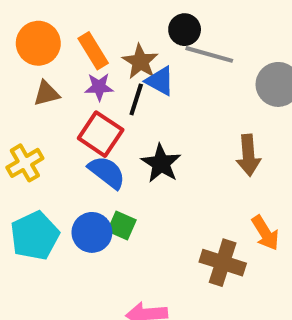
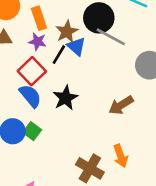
black circle: (185, 30) -> (99, 18), size x1.5
brown arrow: (248, 155) -> (121, 105), turned 50

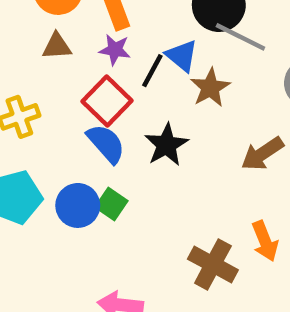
brown star: (67, 32) -> (210, 88), moved

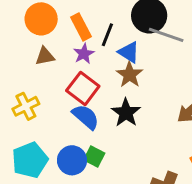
purple star: (115, 50) -> (84, 54), turned -30
black line: (152, 71) -> (107, 35), moved
brown star: (210, 88) -> (130, 75), moved

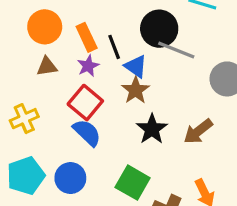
black line: (107, 35) -> (114, 47), turned -45
black star: (126, 113) -> (152, 129), moved
green square: (94, 157) -> (133, 183), moved, size x1.5

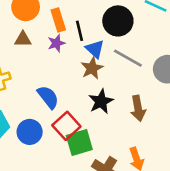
gray line: (176, 50) -> (128, 58), moved
red square: (85, 103) -> (66, 126), moved
brown arrow: (198, 131) -> (138, 108), turned -70
green square: (133, 183) -> (79, 143), turned 36

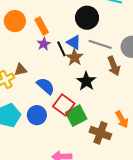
black line: (79, 31) -> (61, 49), moved
brown triangle: (23, 39) -> (21, 70), moved
brown arrow: (138, 108) -> (114, 66), moved

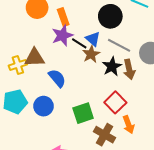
purple star: (44, 44) -> (62, 35), size x1.5
black line: (61, 49) -> (79, 43), turned -42
brown triangle: (21, 70) -> (35, 58), size x1.5
black star: (86, 81) -> (112, 66), moved
red square: (64, 105) -> (115, 102), moved

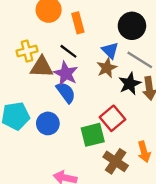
purple star: (62, 35) -> (66, 74), moved, turned -30
black line: (79, 43) -> (68, 51), moved
yellow cross: (18, 65) -> (27, 51), moved
red square: (115, 102) -> (112, 118), moved

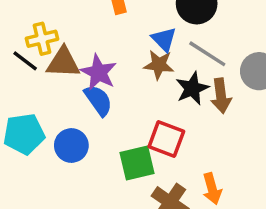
black line: (68, 51) -> (25, 61), moved
brown star: (107, 68) -> (159, 65), turned 30
red square: (112, 118) -> (166, 139), turned -30

